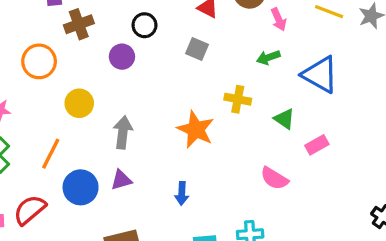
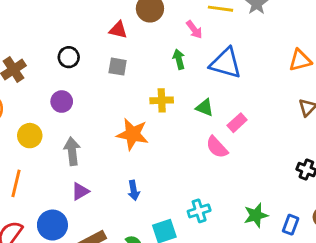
pink arrow: (279, 19) -> (194, 30), moved
purple circle: (122, 57) -> (62, 102), moved
green arrow: (268, 57) -> (179, 59), turned 108
pink semicircle: (274, 178) -> (217, 147), moved, turned 30
blue circle: (81, 187) -> (52, 225), moved

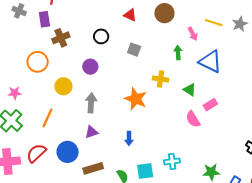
red triangle: (118, 30) -> (130, 15), moved

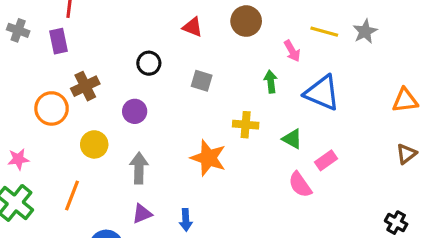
brown cross: (61, 38) -> (85, 86), moved
blue arrow: (129, 138) -> (186, 220), moved

